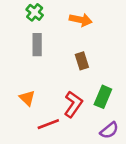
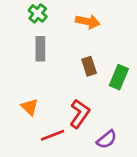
green rectangle: (103, 97) -> (119, 77), moved
purple semicircle: (109, 130) -> (107, 139), moved

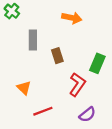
green cross: (38, 13) -> (12, 11), moved
brown rectangle: (89, 66) -> (57, 56), moved
red L-shape: (80, 114) -> (77, 84), moved

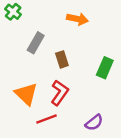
gray rectangle: (33, 40) -> (36, 43), turned 30
red L-shape: (77, 84) -> (60, 93), moved
orange triangle: (24, 88) -> (26, 94), size x1.5

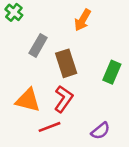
orange arrow: (77, 19) -> (83, 20), turned 108
brown rectangle: (62, 59) -> (66, 63), size x1.5
orange triangle: (26, 94) -> (28, 100), turned -30

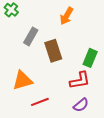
red L-shape: (63, 99) -> (80, 80), moved, turned 45
orange triangle: (28, 100) -> (23, 80), turned -30

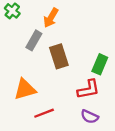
orange arrow: (67, 16) -> (51, 18), moved
purple semicircle: (81, 105) -> (90, 117), turned 63

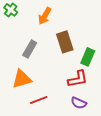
gray rectangle: (34, 40) -> (30, 49), moved
brown rectangle: (59, 56) -> (65, 42), moved

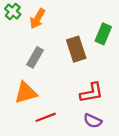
orange arrow: (45, 16) -> (37, 19), moved
green rectangle: (88, 57) -> (103, 34), moved

